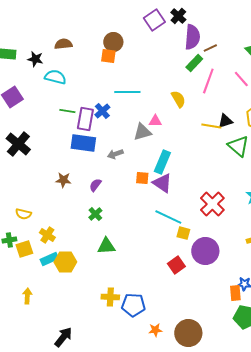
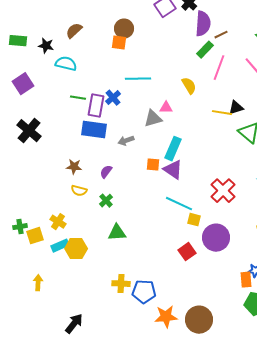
brown semicircle: (63, 44) -> (74, 31), turned -36
yellow semicircle: (23, 214) -> (79, 191), moved
orange star: (155, 330) -> (166, 317), size x1.6

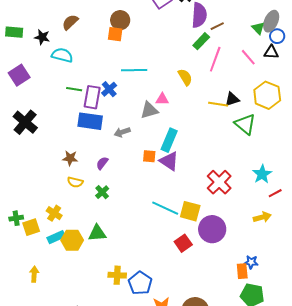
cyan line: (179, 204) -> (165, 208), moved
yellow square: (194, 220) -> (190, 211), size x1.5
green triangle: (117, 233) -> (97, 233), moved
blue pentagon: (144, 292) -> (140, 283), turned 30

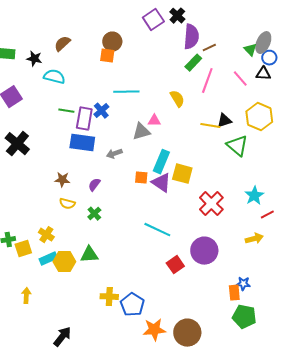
yellow square: (190, 211) -> (182, 174), moved

